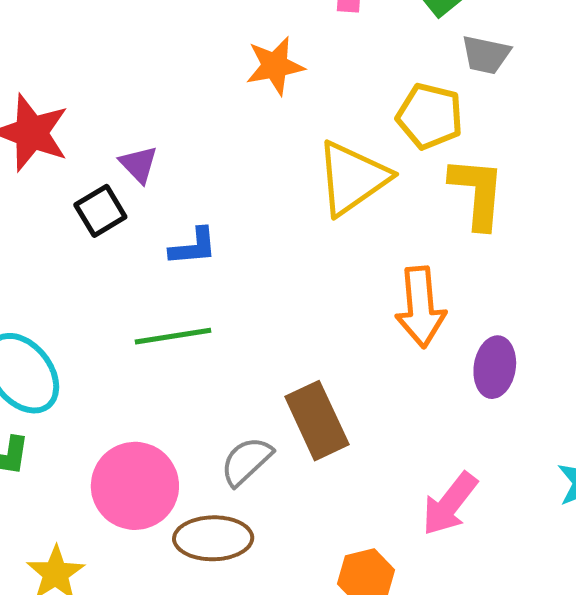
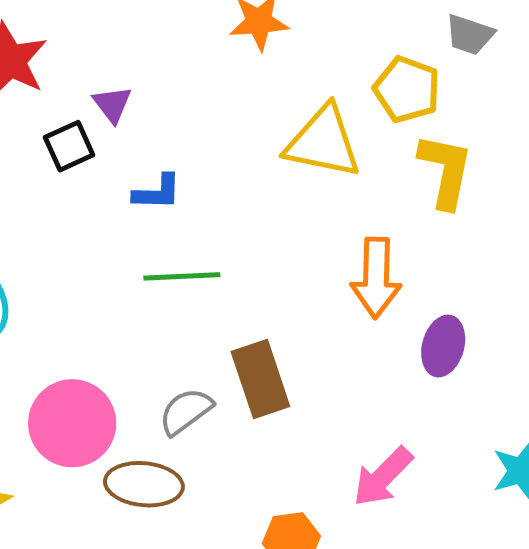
yellow triangle: (352, 178) -> (323, 142), turned 40
green line: (173, 336) -> (182, 276), moved

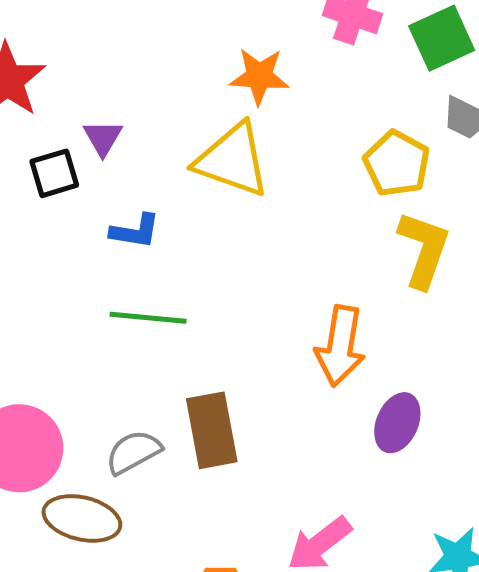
yellow triangle: (323, 142) -> (232, 160), moved

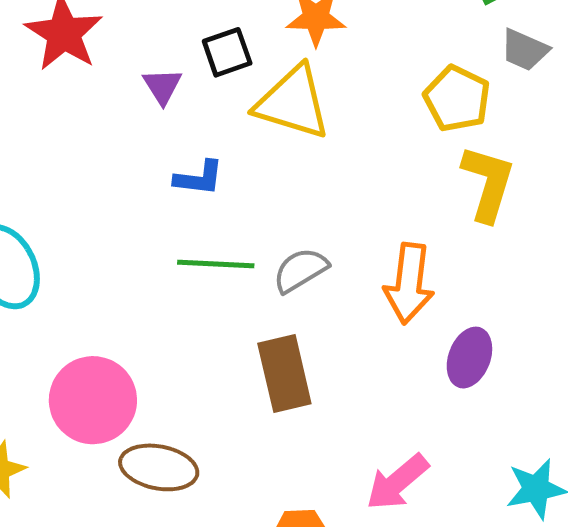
black square: (54, 173) -> (227, 52), moved
gray semicircle: (133, 452) -> (301, 270), moved

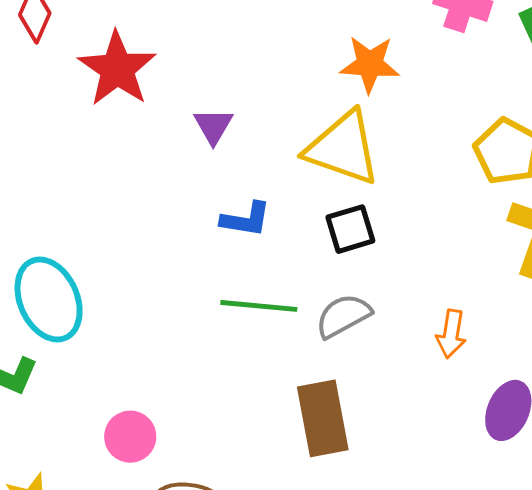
black square: (227, 52) -> (350, 229), moved
orange arrow: (409, 283) -> (451, 334), size x0.6
pink circle: (93, 400) -> (130, 437), size x0.6

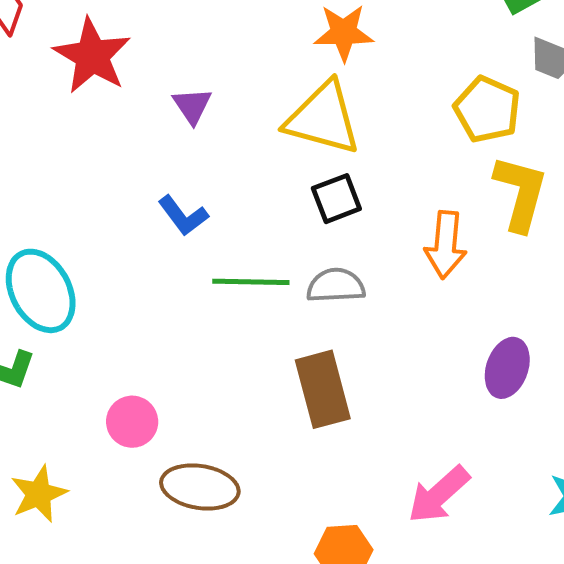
blue L-shape: (246, 219) -> (183, 216), moved, turned 48
gray semicircle: (343, 316) -> (336, 286), turned 30
orange arrow: (451, 334) -> (446, 245), moved, size x1.4

